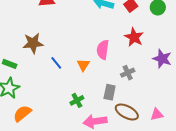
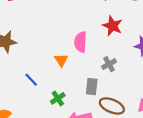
blue line: (56, 63) -> (31, 80), moved

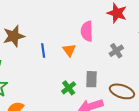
blue line: (31, 80) -> (43, 50), moved, turned 40
gray rectangle: (92, 87) -> (92, 79), moved

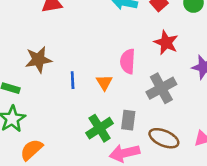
gray cross: (116, 51) -> (161, 88), size x1.6
green cross: (69, 88) -> (100, 128), size x1.5

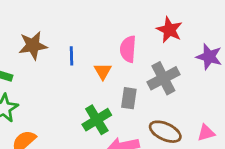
blue line: (73, 80) -> (71, 56), moved
gray rectangle: (128, 120) -> (129, 98), moved

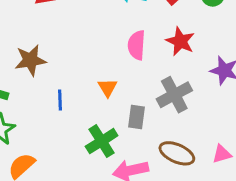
pink semicircle: (128, 49) -> (137, 45), moved
blue line: (71, 56) -> (60, 100), moved

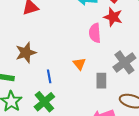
red star: (180, 41) -> (113, 17), moved
green cross: (102, 141) -> (44, 102), moved

